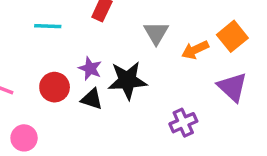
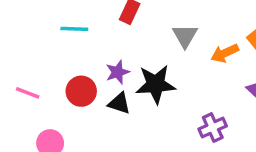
purple star: (90, 68) -> (118, 72), turned 30

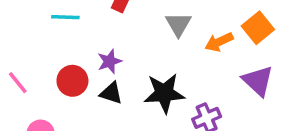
black star: (156, 84) -> (164, 93), moved
pink line: (28, 93) -> (18, 83), turned 30

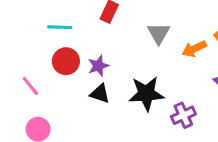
red circle: (72, 81) -> (66, 61), moved
pink line: (18, 83) -> (30, 86), moved

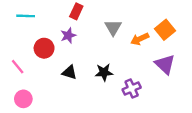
cyan line: (60, 27) -> (26, 16), moved
purple star: (98, 66) -> (68, 36), moved
black star: (146, 94) -> (104, 72), size x0.7

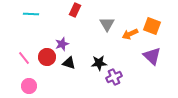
orange square: (165, 30) -> (152, 26), turned -30
purple star: (68, 36) -> (62, 44), moved
red circle: (44, 48) -> (47, 57), moved
purple cross: (132, 88) -> (114, 77), moved

